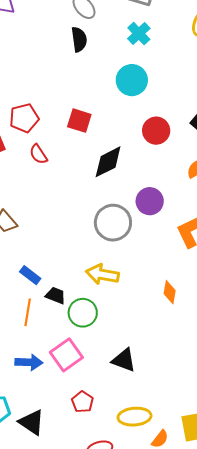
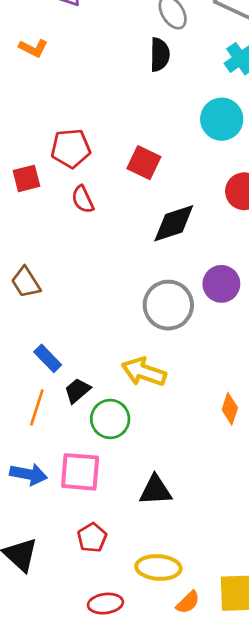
black trapezoid: (56, 295) -> (77, 391), turned -70
pink square: (66, 355) -> (80, 472), turned 32
black triangle: (124, 360) -> (155, 490), turned -32

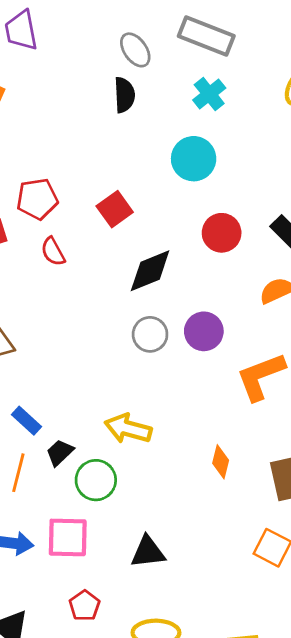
red square: (144, 163) -> (115, 209), turned 32
gray circle: (168, 305) -> (150, 334), moved, size x0.7

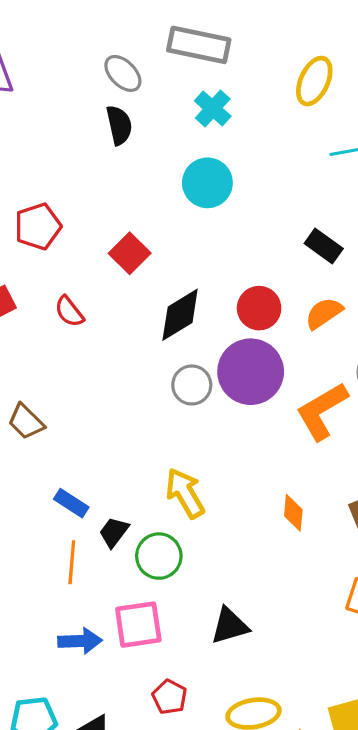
red pentagon: (37, 199) -> (38, 226), moved
red circle: (222, 233) -> (259, 308), moved
purple circle: (204, 331) -> (251, 372), size x1.5
yellow arrow: (128, 429) -> (185, 493), turned 54

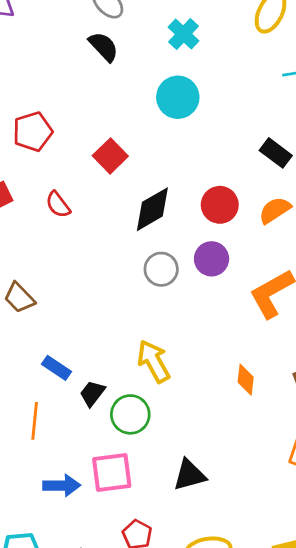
black semicircle: (119, 125) -> (104, 47), turned -32
purple circle: (251, 372) -> (212, 259), size x0.6
orange line: (72, 562) -> (35, 421), moved

